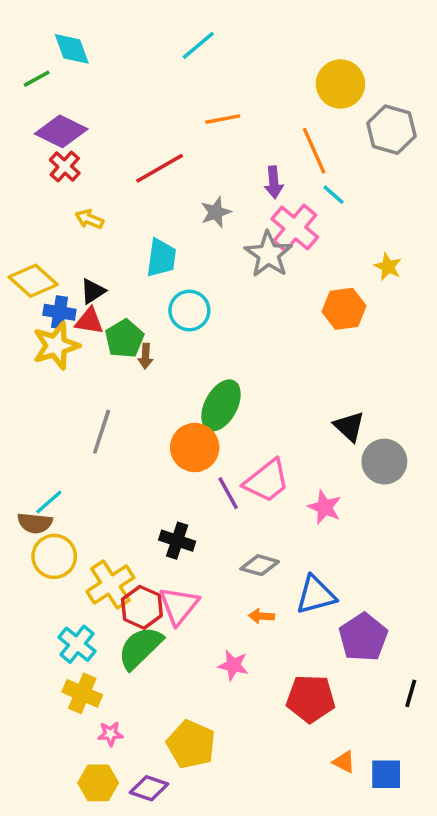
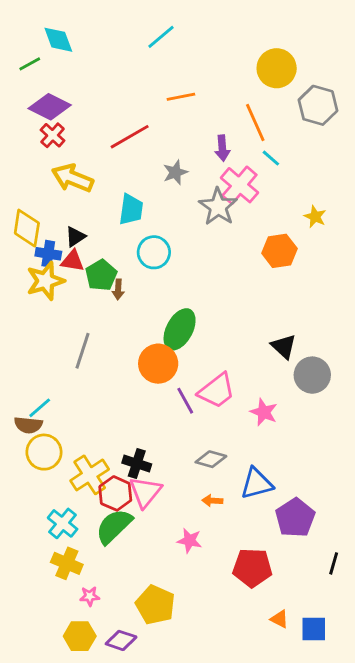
yellow arrow: (89, 219) -> (73, 178), size x1.8
yellow diamond: (33, 281) -> (27, 228), turned 57
black cross: (177, 541) -> (137, 463), moved

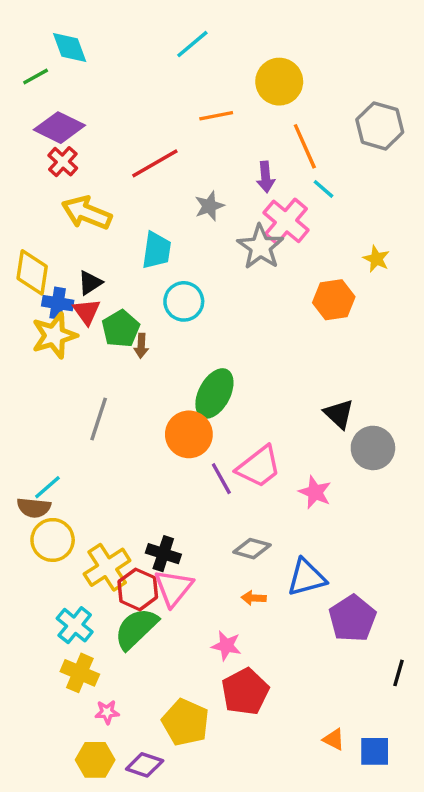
yellow circle: (277, 68) -> (279, 82), moved
red triangle: (73, 261) -> (87, 312), turned 45
red pentagon: (252, 568) -> (245, 692), moved, turned -30

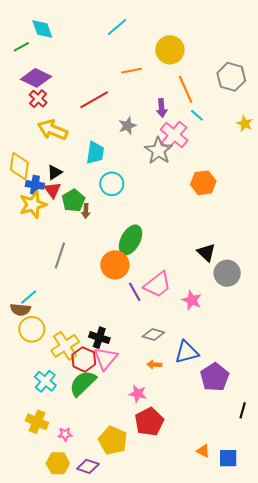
yellow star: (376, 259) -> (245, 124), moved
yellow cross: (80, 673) -> (37, 422), moved

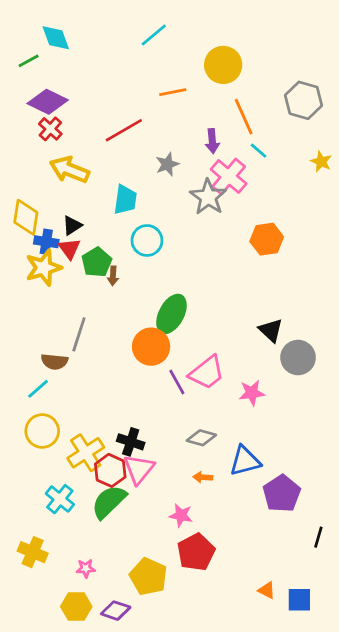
pink star: (192, 300) -> (252, 393), turned -30
brown semicircle: (20, 310) -> (54, 362), moved
yellow cross: (37, 422) -> (33, 552), moved

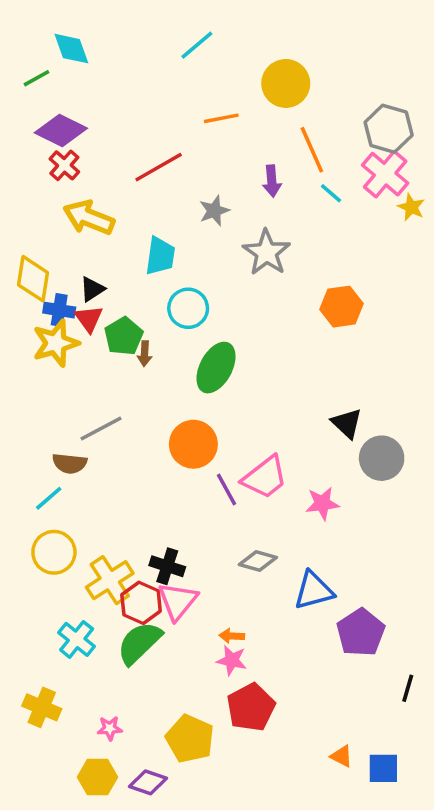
pink cross: (229, 177) -> (385, 174), moved
green ellipse: (171, 314) -> (216, 368), moved
gray line: (79, 334) -> (101, 429), turned 44
orange arrow: (203, 477) -> (232, 636), moved

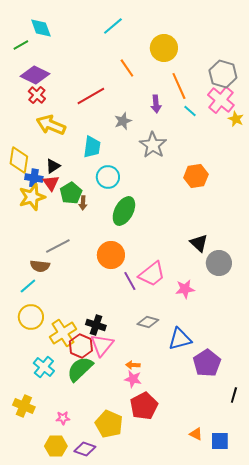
orange line: (221, 118) -> (127, 68), turned 66

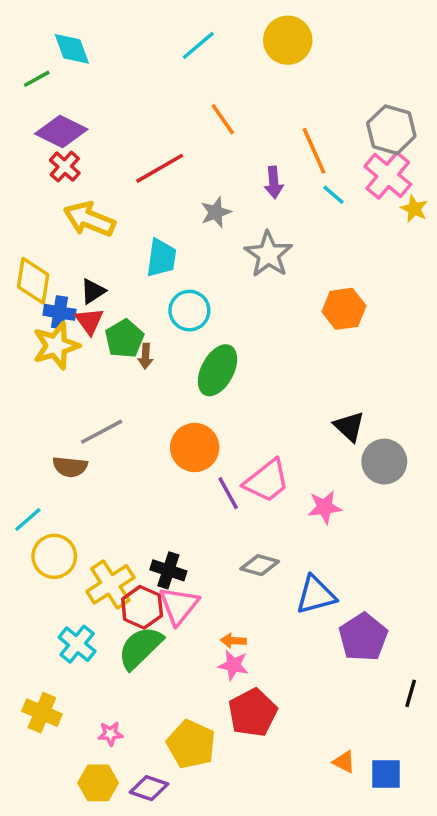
yellow circle: (164, 48) -> (288, 40), moved
cyan line: (28, 286) -> (28, 519), moved

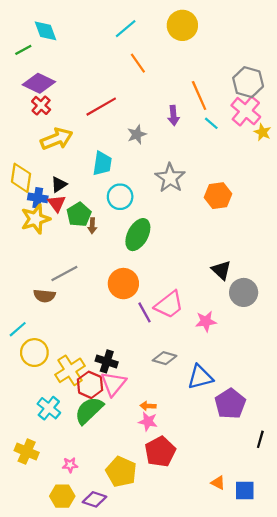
orange line: (223, 119) -> (138, 63), moved
yellow arrow: (89, 219) -> (57, 139), turned 136
gray star: (268, 254) -> (170, 178), moved

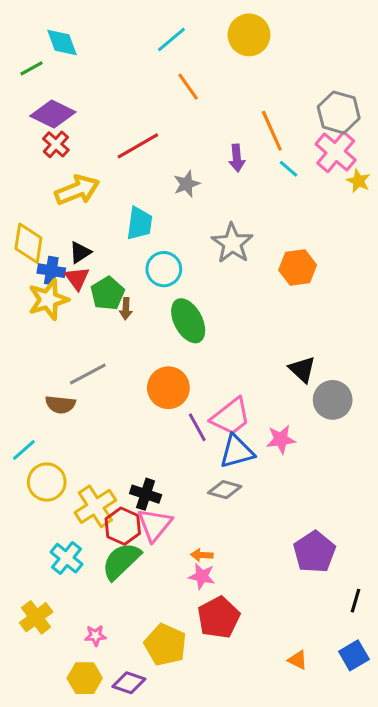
green ellipse: (138, 235) -> (188, 321), turned -56
blue triangle: (200, 377) -> (237, 452), moved
yellow cross: (27, 452) -> (36, 617), turned 30
blue square: (245, 491) -> (354, 655), moved, turned -30

